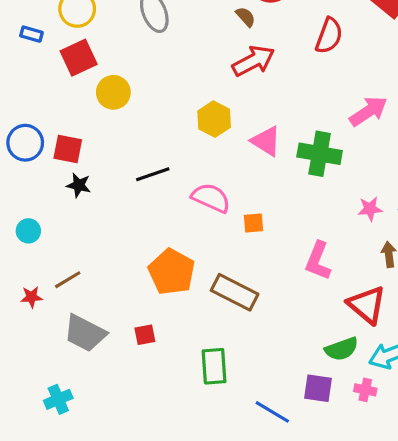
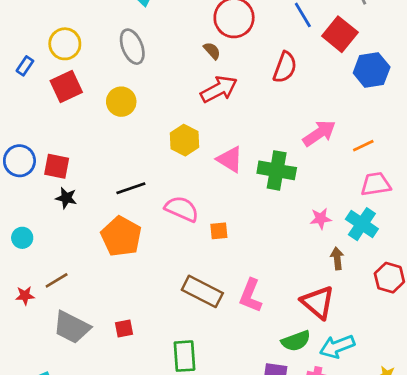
blue rectangle: (31, 34) -> (25, 66), turned -72
yellow circle: (113, 92) -> (121, 102), moved
pink L-shape: (318, 261) -> (251, 296), moved
orange pentagon: (172, 272) -> (121, 236), moved

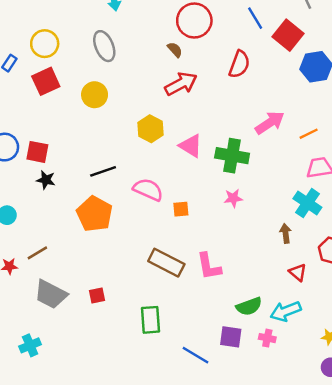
pink star: (321, 219) -> (233, 198), moved
pink L-shape: (251, 296) -> (209, 266), turned -32
red triangle: (318, 302) -> (298, 272), moved, size x0.6

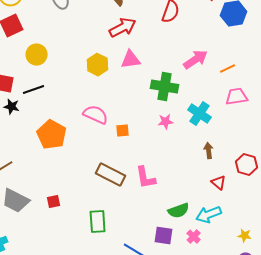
yellow circle: (95, 95) -> (37, 55), moved
pink triangle: (191, 146) -> (131, 60), moved, turned -40
black line: (103, 171) -> (34, 90), moved
cyan cross: (307, 203) -> (200, 114), moved
pink cross: (267, 338) -> (194, 237), turned 32

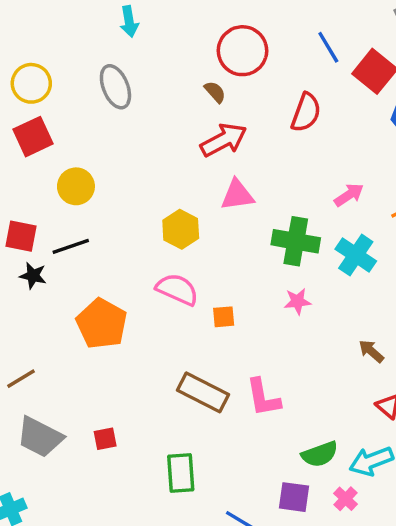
pink arrow: (196, 60) -> (349, 195), size x0.7
yellow hexagon: (98, 65) -> (181, 229), moved
cyan cross: (200, 114) -> (356, 255), moved
brown arrow: (209, 151) -> (371, 351), turned -42

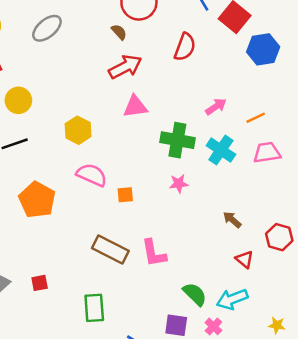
gray ellipse: (115, 87) -> (47, 28), turned 72
yellow hexagon: (181, 229) -> (78, 130), moved
green semicircle: (320, 454) -> (195, 294), turned -115

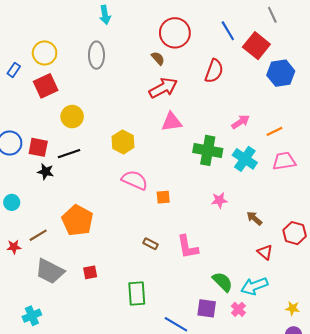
gray ellipse: (47, 28) -> (96, 55), turned -50
pink star: (179, 184) -> (219, 200), moved
orange pentagon: (37, 200) -> (77, 220), moved
brown rectangle: (110, 249) -> (151, 244), size x0.5

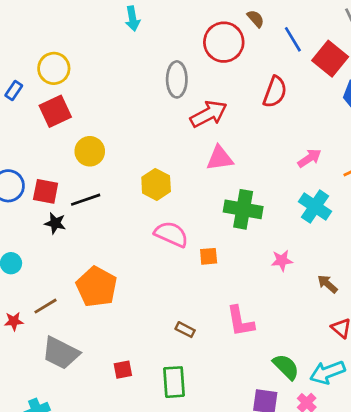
gray ellipse: (96, 55) -> (177, 79), moved
brown semicircle: (158, 58) -> (256, 19), moved
green cross: (208, 150) -> (243, 209), moved
brown rectangle: (151, 244) -> (185, 330), moved
red square: (90, 272) -> (123, 370), moved

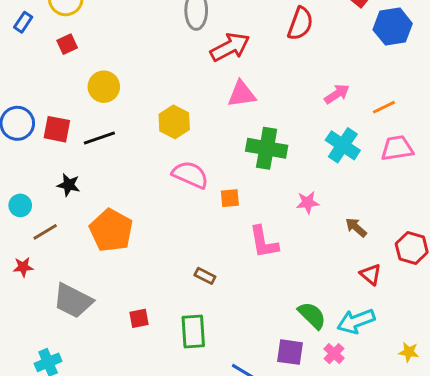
red square: (55, 111) -> (67, 44), size x0.6
black star: (55, 223) -> (69, 185), moved
brown line: (46, 306) -> (45, 232), moved
pink L-shape: (240, 321) -> (264, 242), moved

